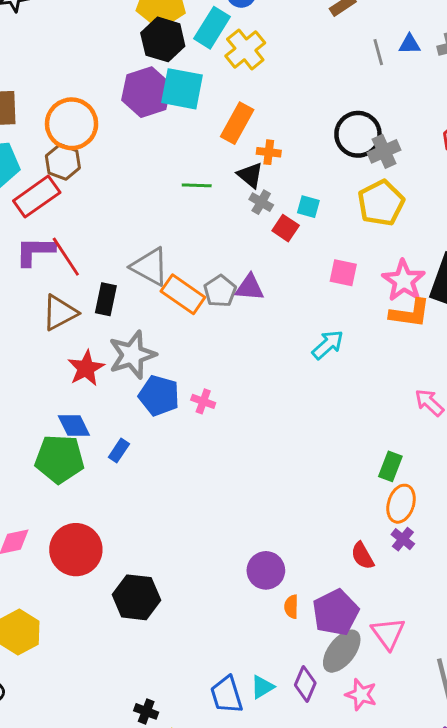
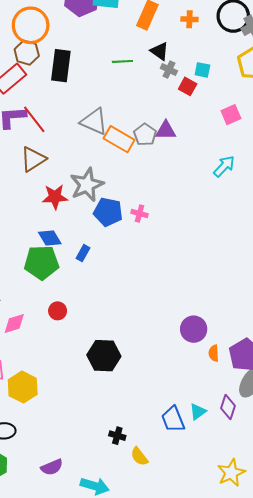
orange cross: (269, 152) -> (189, 19), moved
pink square: (343, 273) -> (231, 115), turned -30
black rectangle: (106, 299) -> (61, 66), moved, size x1.4
red star: (86, 368) -> (55, 197), turned 30
red circle: (76, 550) -> (58, 311), moved, size x0.5

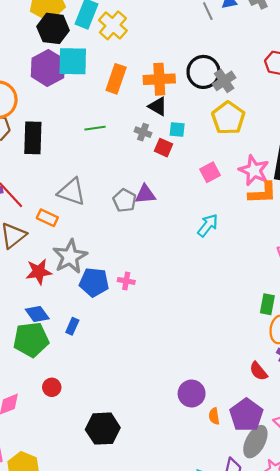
orange cross: (189, 19) -> (159, 79), size x1.8
black triangle: (160, 51) -> (158, 106), moved
orange rectangle: (119, 139) -> (47, 218), moved, size x0.7

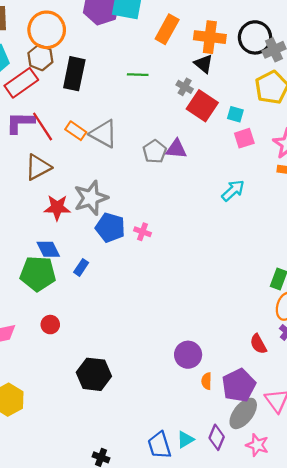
cyan square: (177, 129) -> (235, 114), moved
red square: (163, 148) -> (202, 106), size x1.6
orange rectangle: (47, 218) -> (76, 131), moved

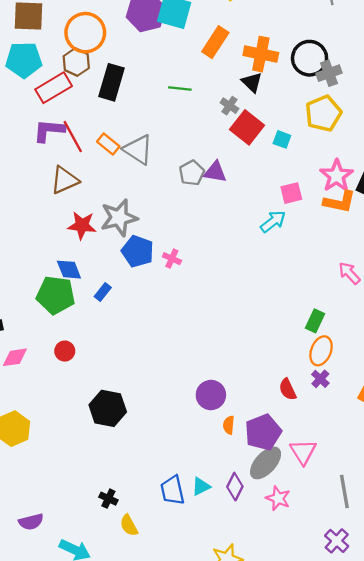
pink square: (244, 138) -> (291, 193), moved

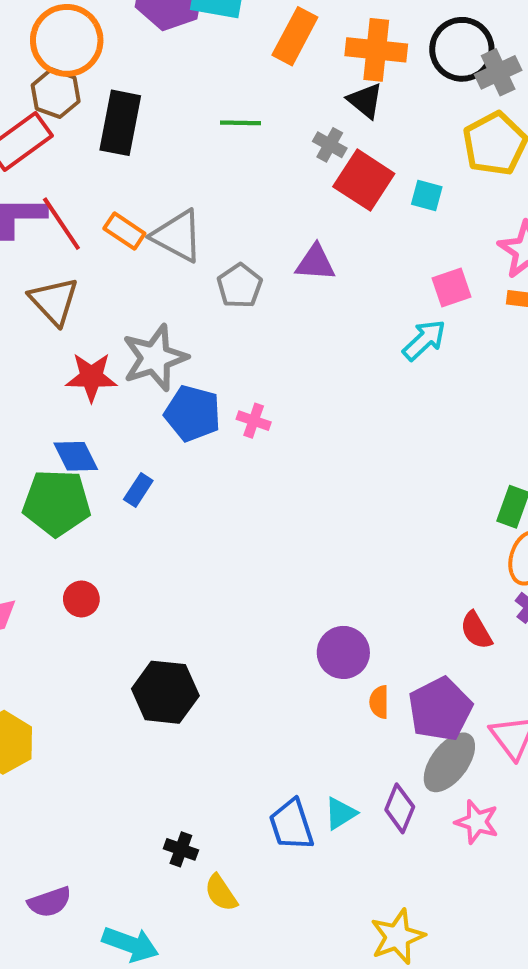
gray pentagon: (192, 173) -> (240, 286), moved
brown triangle: (65, 180) -> (54, 301), turned -44

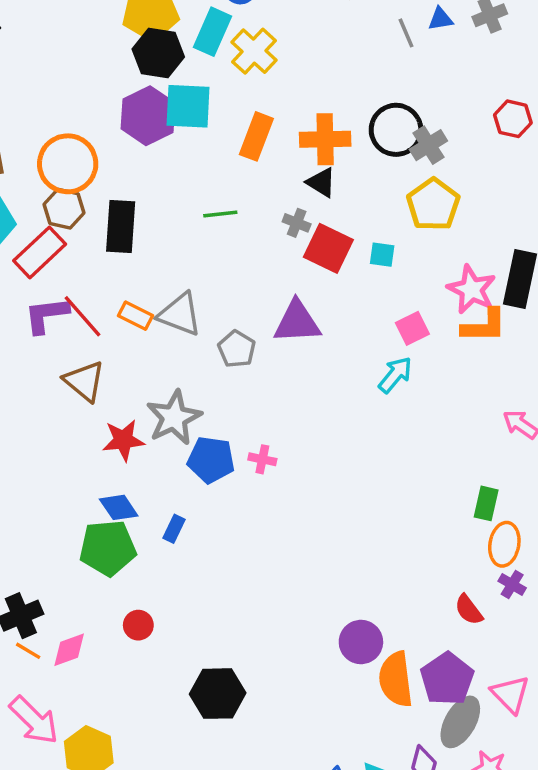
purple triangle: (315, 263) -> (297, 322), size x1.4
orange semicircle: (379, 702) -> (396, 679), size x2.0

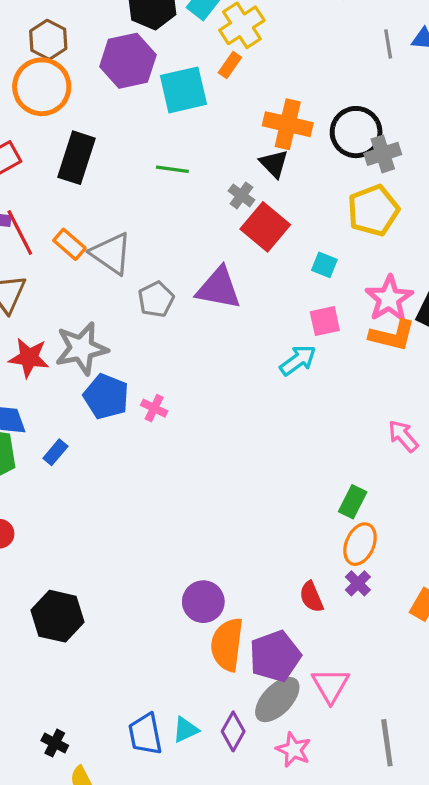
cyan square: (188, 106) -> (183, 90), moved, turned -30
orange rectangle: (256, 136) -> (230, 65), moved, size x0.6
brown hexagon: (64, 209) -> (48, 40), moved
cyan square: (382, 255) -> (324, 265), moved

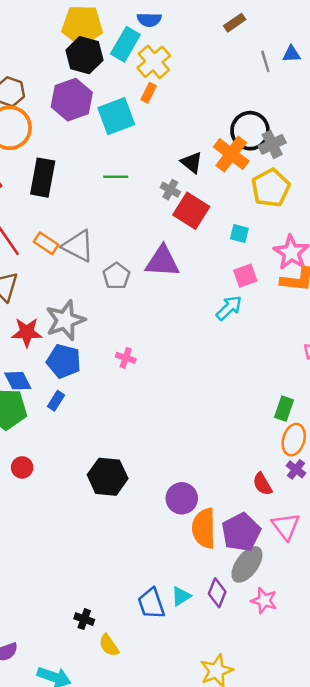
orange cross: (288, 124) -> (231, 154), moved, turned 32
blue pentagon: (106, 396) -> (64, 361), moved
black hexagon: (58, 616) -> (108, 477), moved
pink triangle: (330, 685) -> (286, 526), moved

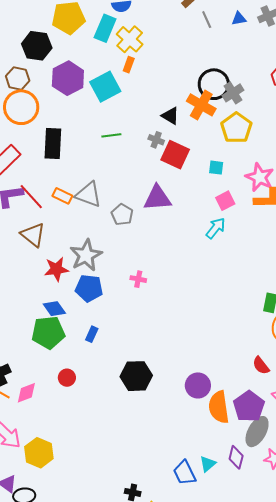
black hexagon: (84, 55) -> (37, 46), moved
gray line: (265, 61) -> (207, 20), moved
blue rectangle: (56, 401) -> (92, 334), moved

